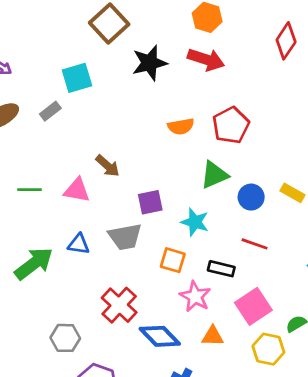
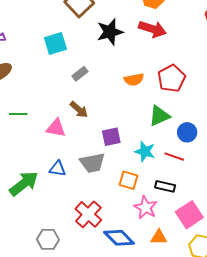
gray rectangle: (50, 111) -> (80, 74), moved
green line: (29, 190) -> (18, 114), moved
red line: (255, 244) -> (174, 157), moved

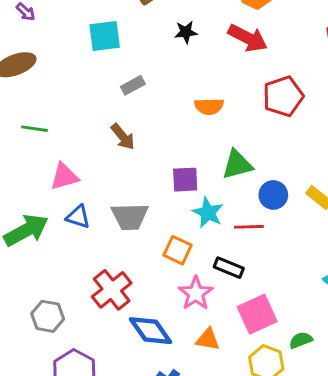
black star: (110, 32) -> (186, 32), size x0.6
red pentagon: (171, 78) -> (283, 96), moved
pink triangle: (56, 128) -> (64, 177), moved, turned -35
purple square: (111, 137) -> (185, 180), moved
red line: (174, 157) -> (249, 227), turned -30

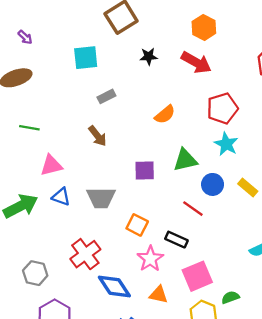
orange semicircle: (209, 106) -> (165, 114), turned -40
cyan star: (208, 213) -> (226, 144), moved
red line: (249, 227) -> (193, 209), turned 35

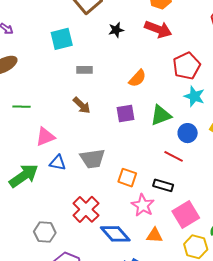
gray rectangle: (106, 96) -> (85, 70), turned 35
purple square: (145, 170) -> (126, 113), moved

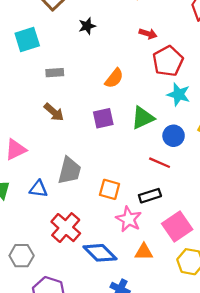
red arrow: (158, 29) -> (148, 34), moved, size x0.6
gray trapezoid: (92, 159) -> (70, 171), turned -64
blue triangle: (58, 163) -> (38, 189), moved
black rectangle: (163, 185) -> (150, 196), turned -30

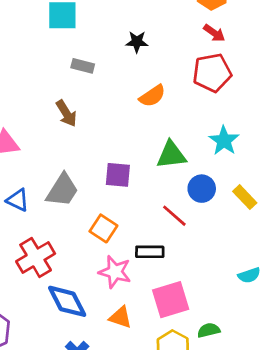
black star: (87, 26) -> (137, 42), moved
red arrow: (148, 34) -> (214, 33), moved
red pentagon: (168, 61) -> (212, 73), moved
purple square: (103, 118) -> (118, 175), moved
pink star: (129, 219) -> (115, 272), turned -30

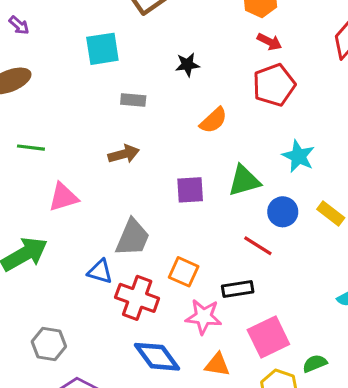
brown arrow: (66, 113) -> (124, 154), turned -64
purple square: (118, 175) -> (190, 190), moved
blue triangle: (18, 200) -> (100, 271), moved
red cross: (36, 257) -> (137, 298), moved, turned -30

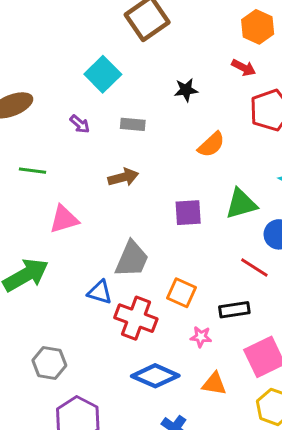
purple arrow: (19, 25) -> (80, 124), moved
red arrow: (269, 42) -> (244, 68), moved
cyan square: (102, 49) -> (103, 74), turned -36
pink star: (204, 317) -> (201, 337), size x0.6
blue diamond: (157, 357) -> (155, 376), turned -30

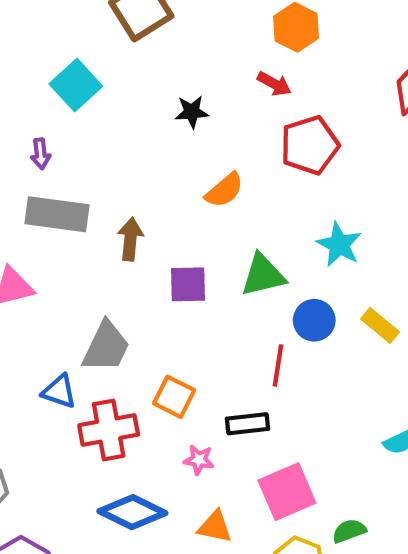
purple arrow: (80, 124) -> (41, 154), turned 40
gray rectangle: (133, 124) -> (57, 214), moved, size x1.8
brown arrow: (123, 177) -> (130, 239), moved, turned -72
red line: (254, 268) -> (278, 365), turned 64
red cross: (136, 318) -> (109, 430), turned -33

